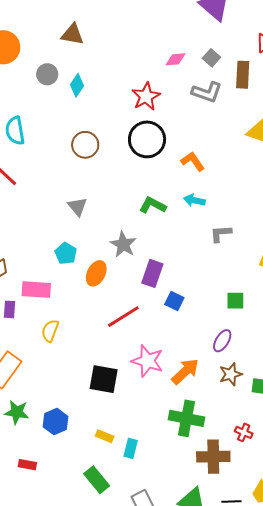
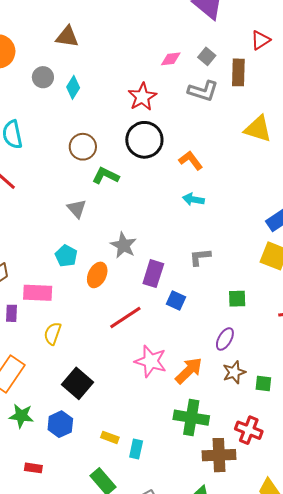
green L-shape: (153, 205) -> (106, 176), moved
gray L-shape: (221, 234) -> (200, 257), moved
black square: (104, 379) -> (77, 383), moved, turned 32
red cross: (244, 432) -> (249, 430), size x1.5

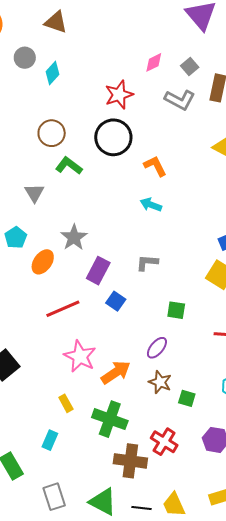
pink diamond: (171, 59) -> (154, 62), turned -30
brown star: (234, 372) -> (160, 382), turned 30
yellow rectangle: (110, 437) -> (66, 403), moved, turned 30

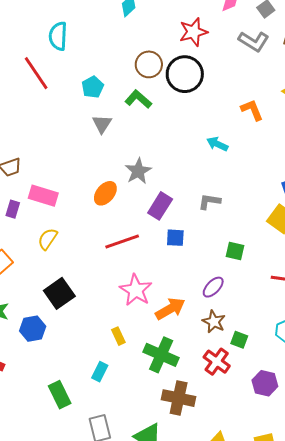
brown circle: (52, 133) -> (149, 64), moved
orange L-shape: (155, 166) -> (252, 110), moved
cyan pentagon: (16, 238) -> (93, 87), moved
blue square: (116, 301) -> (175, 238), turned -36
red cross: (164, 442) -> (217, 362), moved

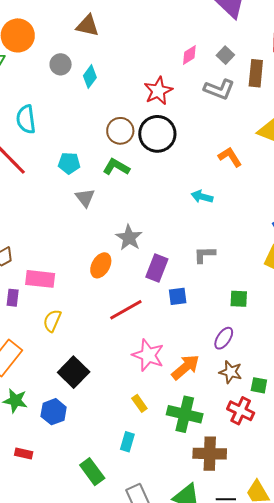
cyan pentagon: (93, 87) -> (69, 163), turned -30

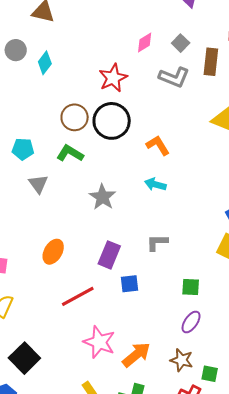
orange L-shape: (230, 157) -> (158, 145), moved
gray star: (129, 238) -> (102, 197), moved
purple ellipse: (224, 338) -> (191, 322), moved

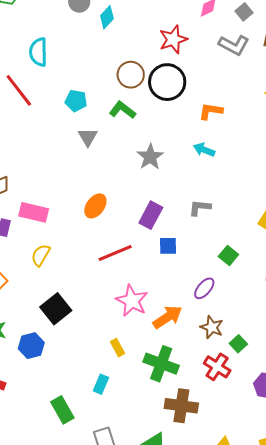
orange L-shape: (158, 145) -> (211, 111), turned -55
green square: (191, 287) -> (228, 255), turned 30
purple ellipse: (191, 322) -> (204, 288), moved
green square: (210, 374) -> (238, 344), turned 30

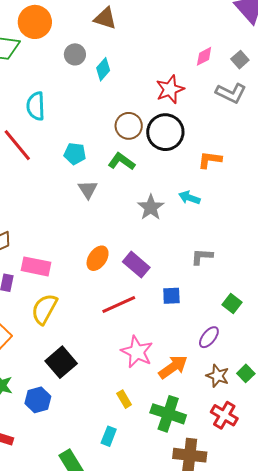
cyan arrow: (204, 150) -> (189, 198), moved
purple rectangle: (151, 215) -> (136, 265), moved, turned -76
yellow semicircle: (41, 255) -> (44, 309), size x1.4
green square: (238, 344) -> (246, 373), moved

